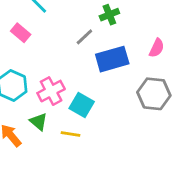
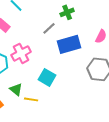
pink cross: (51, 91) -> (21, 53), moved
yellow line: (71, 134) -> (31, 99), moved

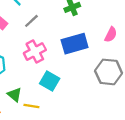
gray line: (49, 28) -> (31, 21), moved
pink cross: (21, 53) -> (35, 52), moved

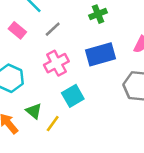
cyan square: (50, 81) -> (73, 96), turned 30
yellow line: (31, 106) -> (53, 124), turned -63

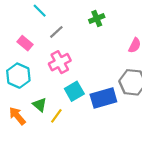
pink rectangle: (17, 30) -> (25, 43), moved
blue rectangle: (101, 54) -> (103, 98), moved

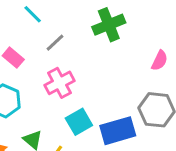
green cross: (97, 18) -> (109, 25), size x1.5

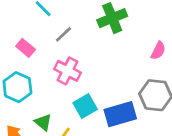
pink cross: (59, 83) -> (68, 71), turned -35

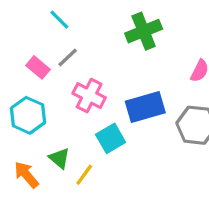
gray line: (63, 34) -> (68, 58), moved
blue rectangle: (120, 114) -> (145, 107), moved

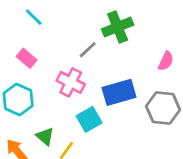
cyan line: (59, 20) -> (34, 17), moved
gray line: (68, 58) -> (88, 50), moved

